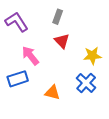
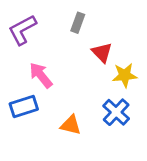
purple L-shape: (17, 22) -> (22, 30), turned -85
red triangle: (62, 41) -> (102, 53), moved

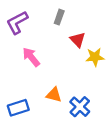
blue rectangle: (24, 107) -> (18, 108), moved
blue cross: (116, 112) -> (80, 107), moved

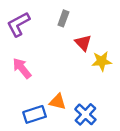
pink arrow: (31, 57) -> (22, 68), moved
blue rectangle: (18, 108) -> (35, 114), moved

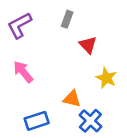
yellow star: (102, 61) -> (106, 78), moved, turned 30
orange triangle: (58, 102) -> (72, 99), moved

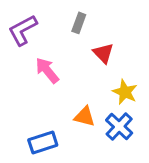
pink arrow: (23, 72) -> (47, 70), moved
blue cross: (90, 121) -> (119, 127), moved

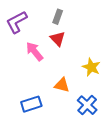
red triangle: (103, 53) -> (58, 39), moved
blue cross: (119, 127) -> (87, 105), moved

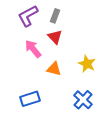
purple L-shape: (17, 22) -> (28, 16), moved
orange triangle: (62, 85) -> (54, 69), moved

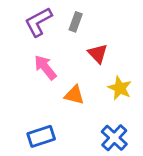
red triangle: (55, 37) -> (98, 54), moved

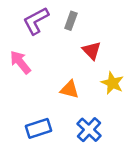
pink arrow: (45, 67) -> (20, 62), moved
blue cross: (114, 138) -> (89, 130), moved

